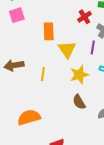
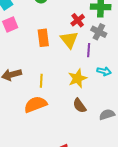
yellow triangle: (67, 49) -> (69, 40), moved
orange semicircle: (29, 117) -> (35, 104), moved

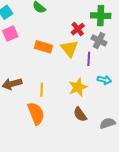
orange rectangle: (43, 38) -> (43, 47), turned -66
orange semicircle: (35, 104) -> (36, 113), turned 90

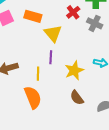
orange rectangle: (43, 47) -> (33, 16), moved
yellow triangle: (69, 49) -> (53, 33), moved
purple line: (89, 59) -> (51, 57), moved

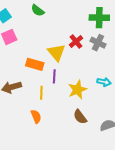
red cross: (73, 12) -> (76, 41), moved
orange rectangle: (33, 16) -> (35, 64), moved
orange semicircle: (33, 97) -> (36, 116), size x0.6

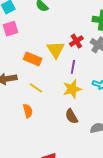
purple line: (54, 76) -> (73, 67), moved
yellow line: (41, 93) -> (36, 88), turned -64

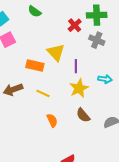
red cross: (76, 41) -> (75, 25), moved
orange semicircle: (28, 111) -> (52, 120), moved

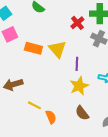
orange rectangle: (35, 65) -> (33, 48), moved
yellow line: (43, 93) -> (34, 105), moved

